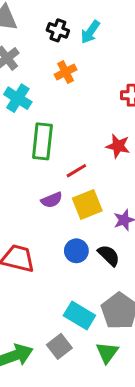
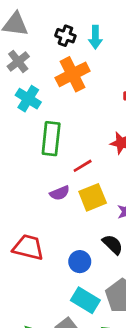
cyan arrow: (90, 32) -> (95, 37), turned -35
orange cross: (66, 72) -> (73, 74), size x1.6
blue circle: (76, 251) -> (80, 262), moved

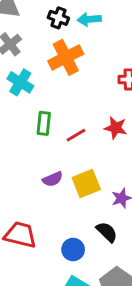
cyan arrow: (95, 37) -> (89, 19), turned 85
green rectangle: (51, 139) -> (44, 123), size x0.7
red line: (83, 166) -> (76, 135), moved

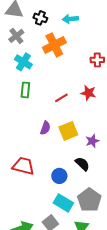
black cross: (58, 18) -> (40, 18), moved
green rectangle: (44, 123) -> (25, 90), moved
purple semicircle: (53, 179) -> (45, 128), turned -48

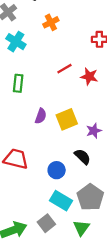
orange cross: (54, 45) -> (51, 22), size x0.6
green rectangle: (25, 90) -> (18, 83), moved
red line: (61, 98) -> (64, 69), moved

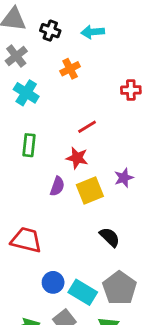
red star: (89, 77) -> (77, 158), moved
purple star: (94, 131) -> (124, 178), moved
blue circle: (57, 170) -> (53, 282), moved

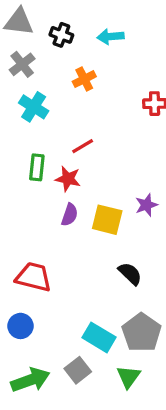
red line: (87, 127) -> (83, 146), moved
red star: (77, 158) -> (68, 179), moved
yellow square: (90, 190) -> (107, 220), turned 36
blue circle: (53, 282) -> (20, 326), moved

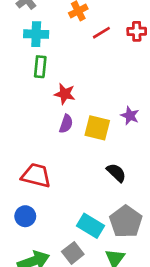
cyan cross: (34, 107) -> (36, 34), turned -30
red line: (83, 146) -> (101, 33), moved
green rectangle: (37, 167) -> (40, 67), moved
purple star: (146, 205) -> (130, 116), turned -30

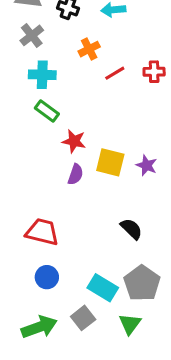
green rectangle: (40, 67) -> (47, 111), turned -60
yellow square: (97, 128) -> (110, 162), moved
blue circle: (25, 216) -> (47, 277), moved

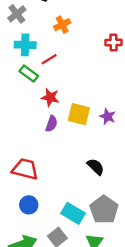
red line: (115, 73) -> (49, 59), moved

